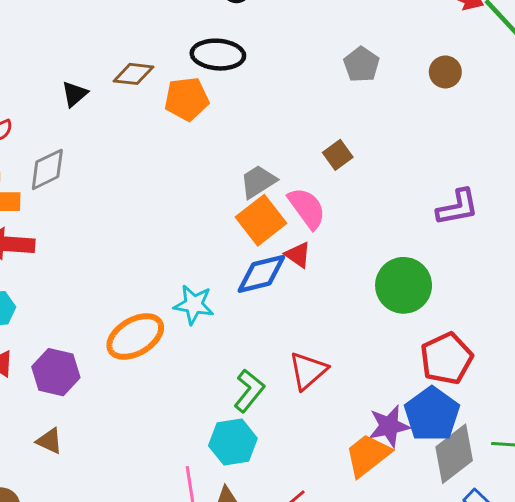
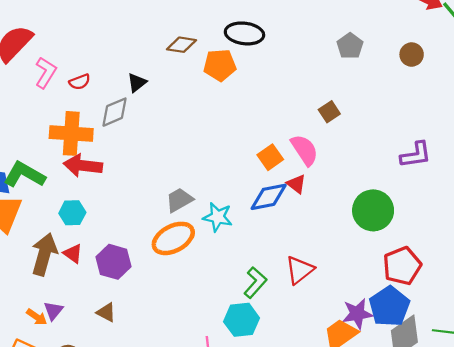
black triangle: (75, 94) -> (137, 83), moved
gray trapezoid: (258, 181) -> (179, 200), moved
orange square: (261, 220) -> (270, 157), size x0.7

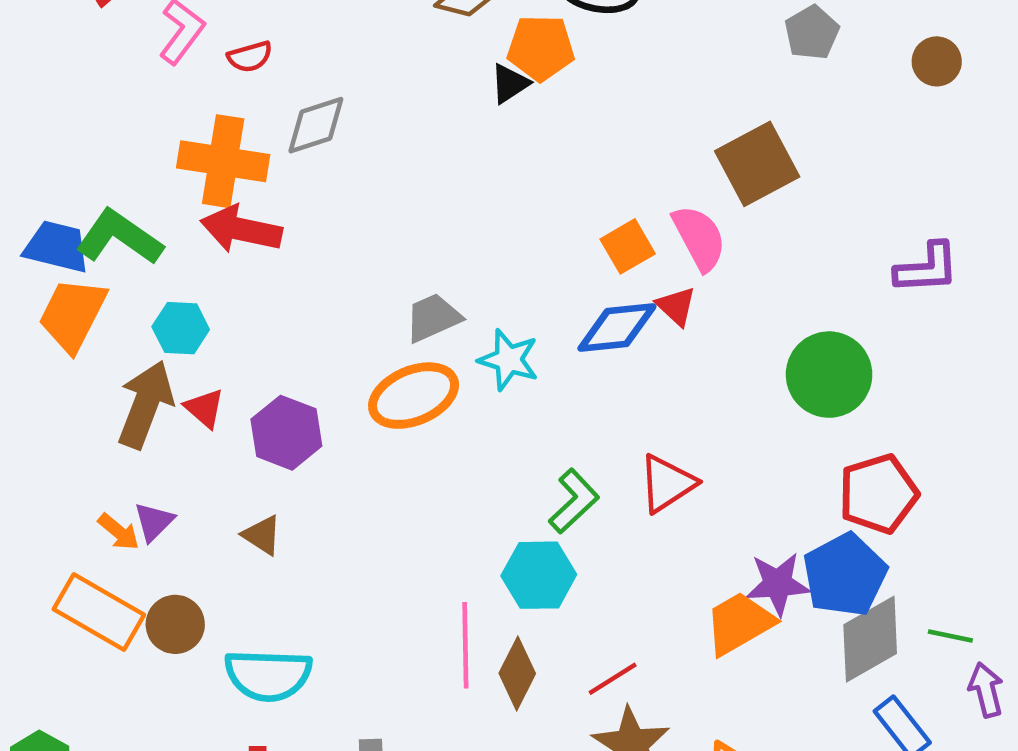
black triangle: (137, 83) -> (510, 84), moved
brown square: (329, 112) -> (757, 164), size x1.8
cyan hexagon: (72, 213) -> (181, 328), moved

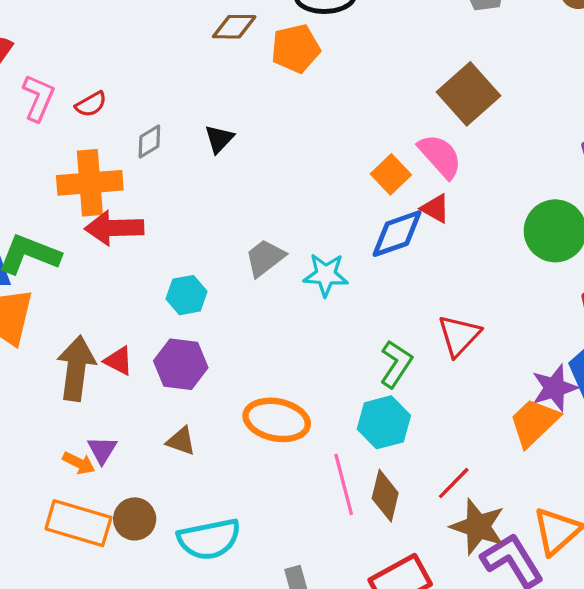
black triangle: (510, 84) -> (219, 139), moved
gray diamond: (316, 125) -> (149, 141), size x0.7
cyan hexagon: (181, 328) -> (187, 295), moved
orange ellipse: (414, 396) -> (277, 420), moved, turned 48

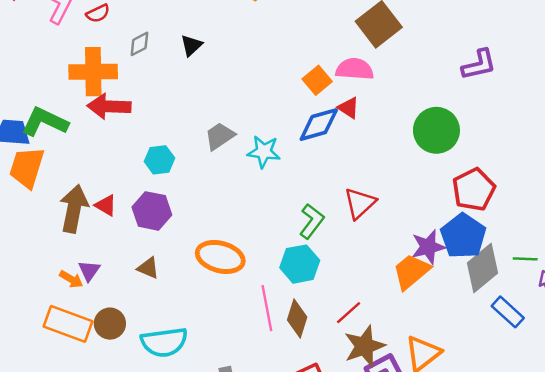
pink semicircle: (440, 156) -> (355, 69), turned -48
brown star: (478, 527) -> (364, 346), turned 30

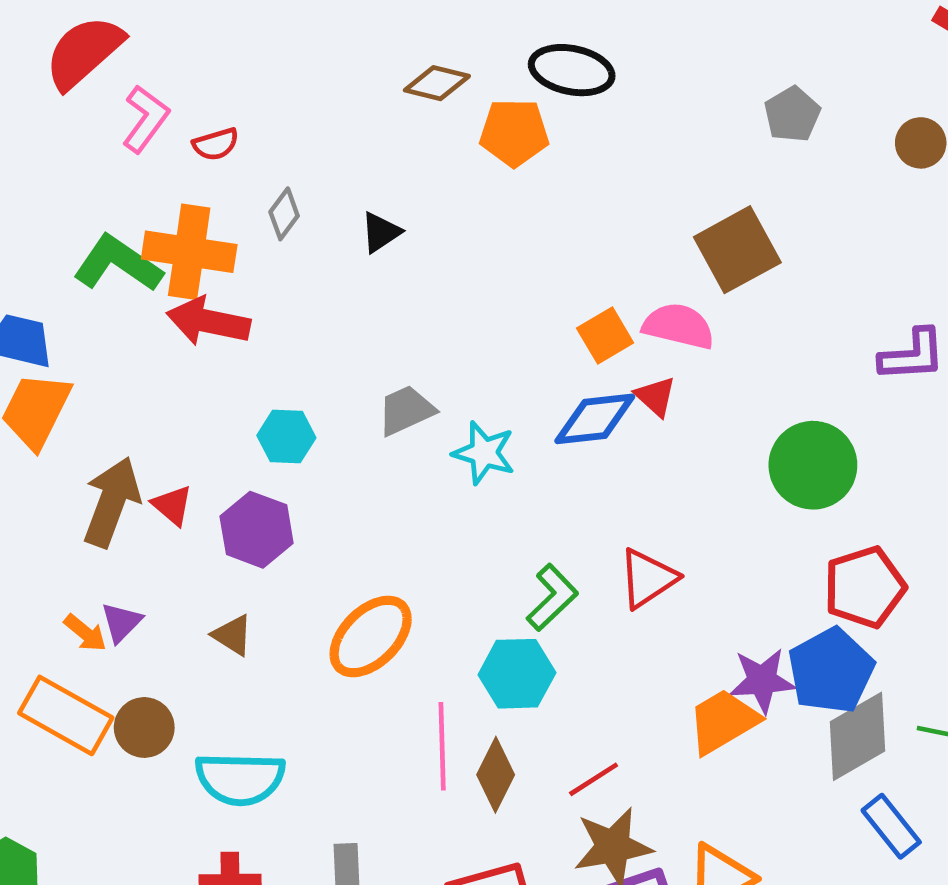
gray diamond: (139, 44) -> (284, 214), turned -35
green L-shape: (45, 122) -> (118, 264), moved
orange ellipse: (220, 257) -> (371, 636), turned -69

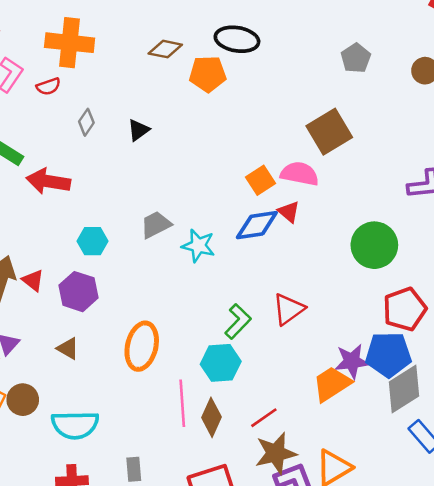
orange cross: (189, 252) -> (70, 43), moved
orange ellipse: (371, 636) -> (142, 346), turned -30
blue pentagon: (831, 671) -> (388, 355), turned 30

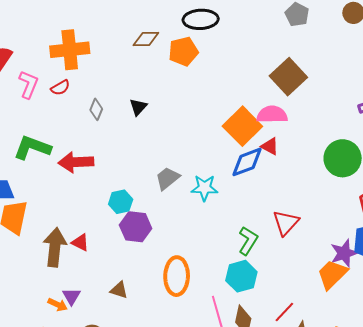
orange square: (261, 180) -> (242, 126), size x1.6
purple hexagon: (79, 292) -> (136, 227), moved

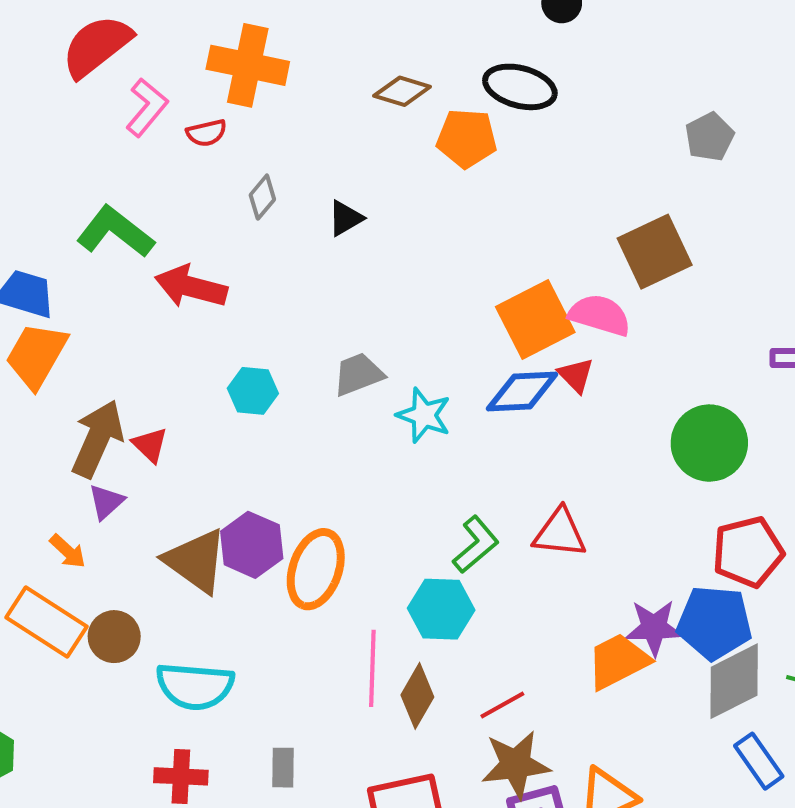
red triangle: (286, 223) -> (560, 533), turned 36
purple hexagon: (136, 227) -> (252, 545), moved
brown triangle: (119, 290) -> (196, 561), size x1.8
purple triangle: (71, 296) -> (106, 502), moved

